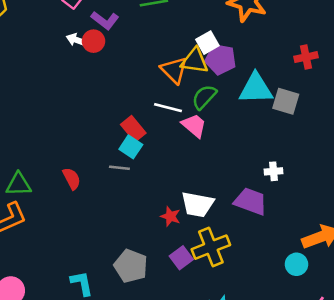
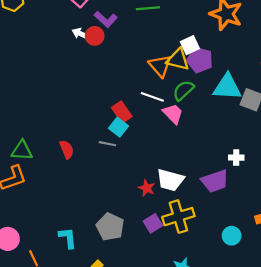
purple trapezoid: (251, 201) -> (215, 181), turned 136
cyan circle: (296, 264) -> (232, 236), moved

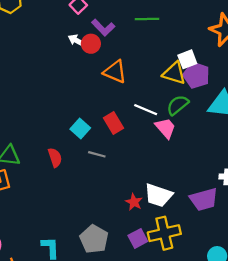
orange triangle: (160, 66) -> (115, 72), moved, turned -30
cyan square: (118, 127) -> (80, 129), moved

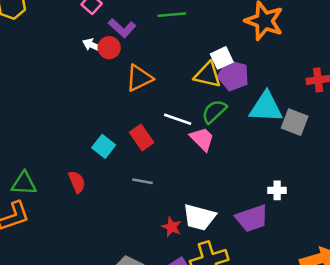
orange triangle: (115, 72) -> (139, 78), turned -45
gray line: (97, 154) -> (143, 181), moved

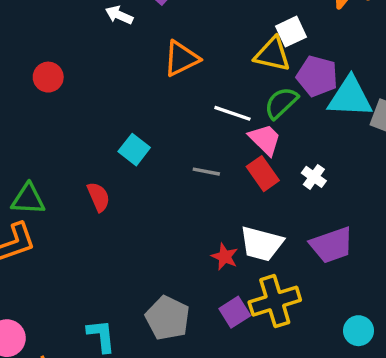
red circle: (109, 48) -> (48, 77), moved
purple pentagon: (233, 75) -> (317, 76), moved
red rectangle: (142, 137) -> (263, 174), moved
gray line: (143, 181) -> (206, 172), moved
white cross: (277, 190) -> (314, 177), moved, turned 36

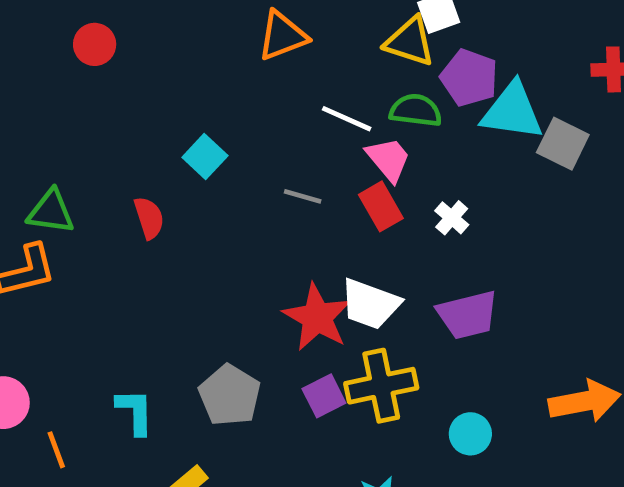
green semicircle: (281, 103) -> (416, 110), turned 45
red star: (225, 257) -> (317, 317), size x1.8
cyan circle: (358, 331) -> (470, 434), moved

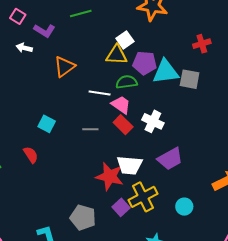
white cross: (452, 218) -> (153, 121), size x1.5

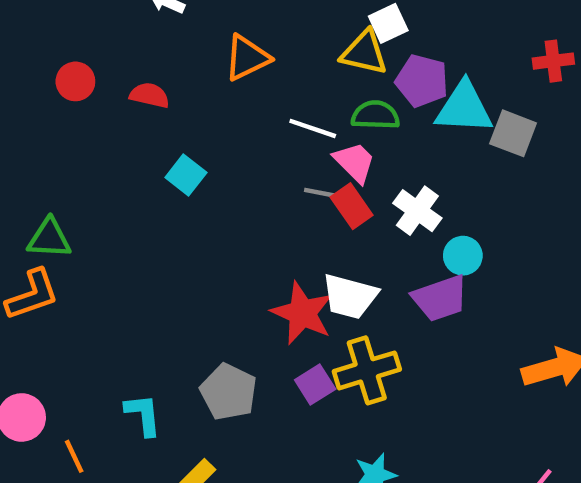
gray line: (90, 129) -> (322, 193), moved
red semicircle: (31, 155) -> (149, 95), moved, turned -54
cyan circle: (184, 207) -> (463, 256), moved

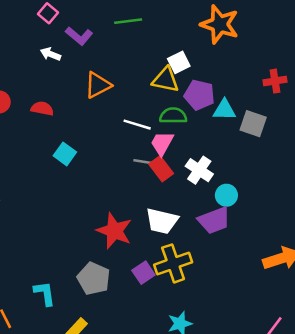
cyan triangle: (464, 108) -> (224, 110), size x0.7
pink trapezoid: (354, 162) -> (162, 143), turned -104
red star: (302, 313) -> (114, 231), moved

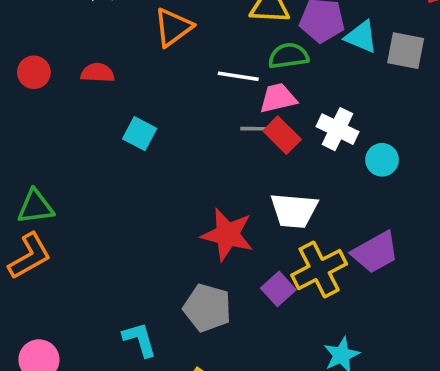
cyan triangle: (224, 110) -> (361, 37), turned 30
pink trapezoid: (162, 143) -> (278, 98), turned 56
purple trapezoid: (214, 220) -> (375, 252), moved

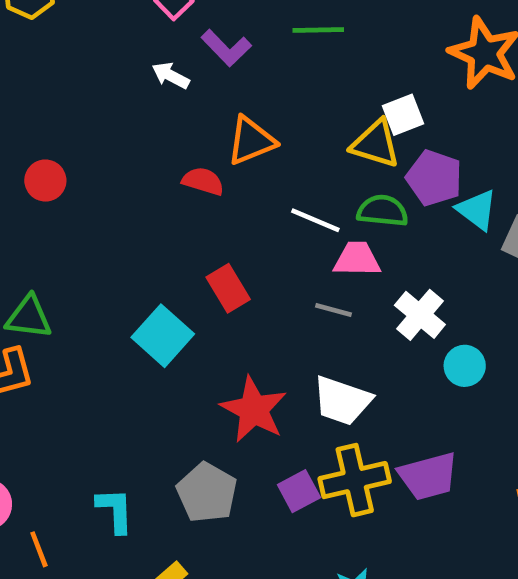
red circle: (34, 72) -> (45, 181), moved
red semicircle: (98, 73) -> (203, 181), moved
gray line: (255, 129) -> (334, 310), moved
cyan square: (140, 134) -> (163, 336), moved, size x1.4
red rectangle: (282, 135) -> (228, 288), moved

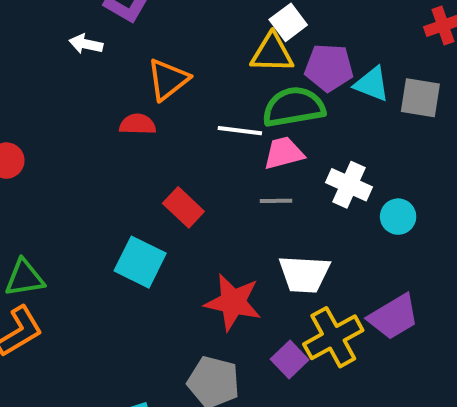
green semicircle: (383, 211) -> (294, 107), size x1.4

